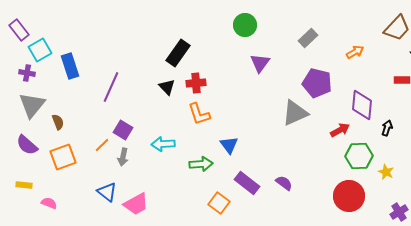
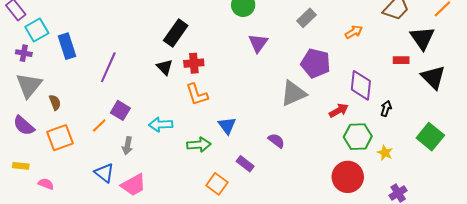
gray arrow: (123, 157) -> (127, 146), moved
purple rectangle: (247, 183) -> (245, 164), size x0.7
purple semicircle: (284, 183) -> (276, 141), moved

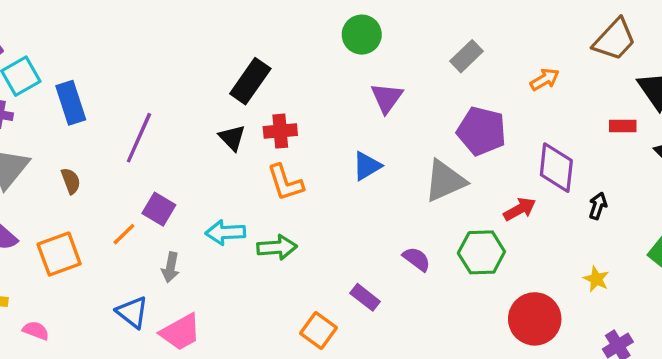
brown semicircle: (55, 102) -> (71, 181), moved
blue triangle: (227, 126) -> (367, 166), moved, turned 36
green hexagon: (358, 137) -> (481, 252), moved
green arrow: (199, 145) -> (277, 247), moved

